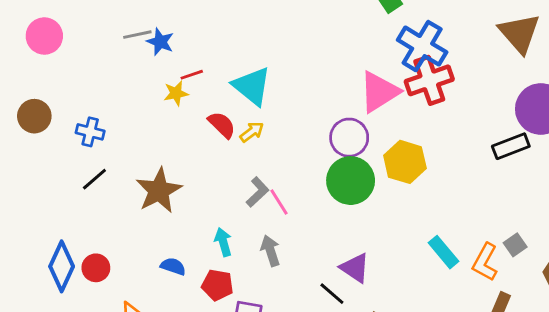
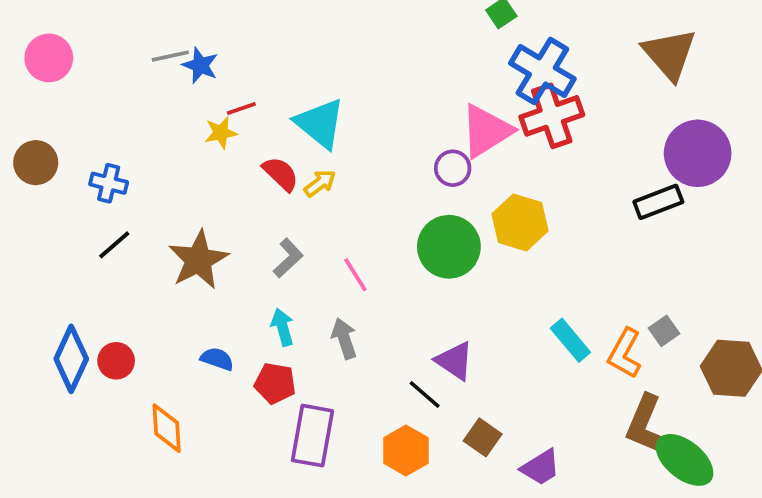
purple circle: (349, 138) -> (453, 168), moved, size x0.7
gray L-shape: (258, 192) -> (288, 258), moved

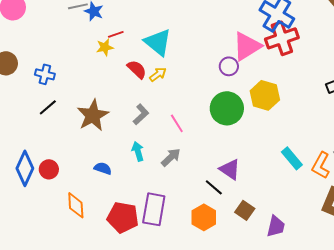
gray arrow: (344, 338) -> (171, 157), turned 65
red pentagon: (275, 383) -> (123, 217), moved, size x1.4
purple trapezoid: (541, 467) -> (276, 226), turned -45

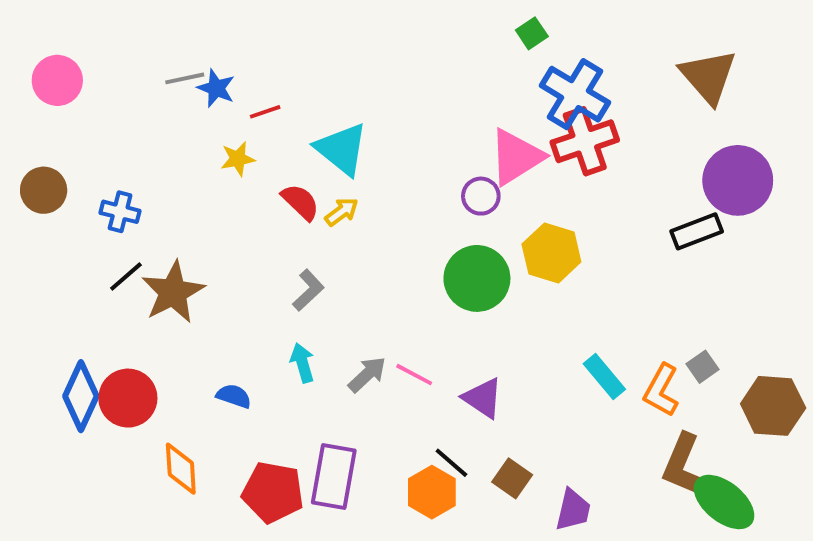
red line: (116, 34) -> (265, 112), moved
brown star: (93, 115) -> (173, 292), moved
pink line: (177, 123) -> (414, 375), moved, turned -30
red circle: (49, 169) -> (128, 398), size x1.5
black line: (214, 187) -> (451, 463), moved

